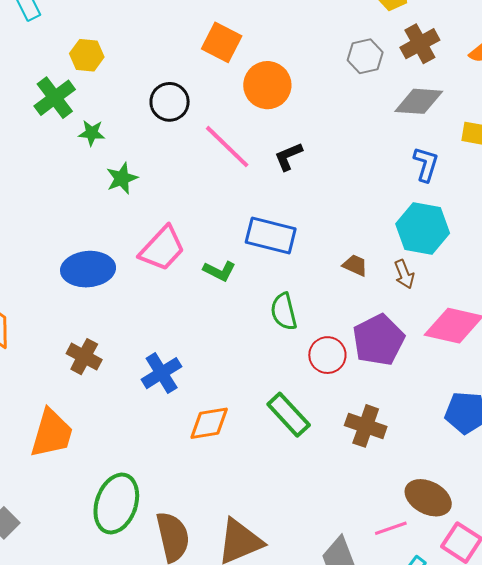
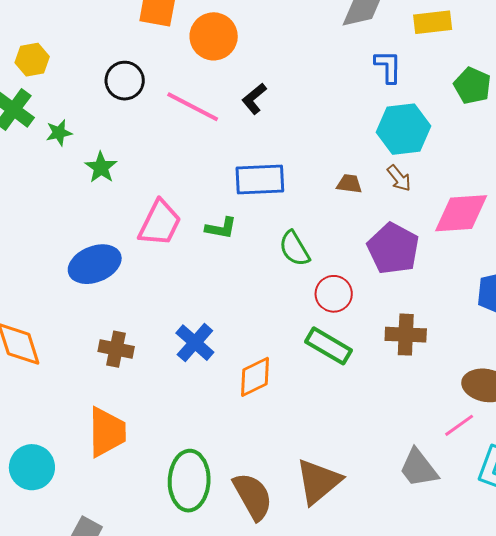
red circle: (327, 355) -> (334, 294), moved

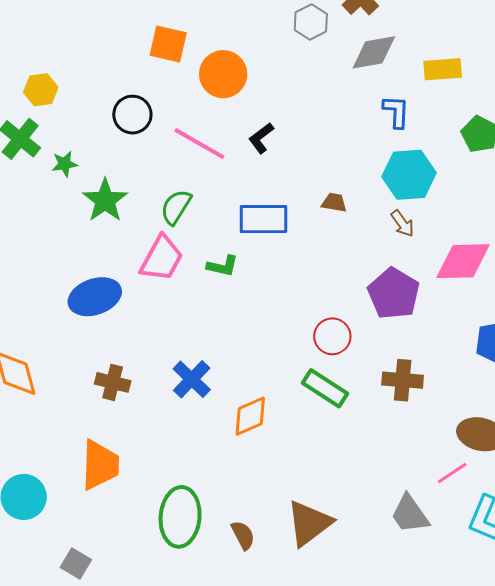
green star: (101, 167) -> (105, 200), size x1.4
brown trapezoid: (349, 184) -> (334, 203), moved
green semicircle: (294, 249) -> (176, 207), moved, turned 60
brown semicircle: (253, 496) -> (243, 535), size x0.6

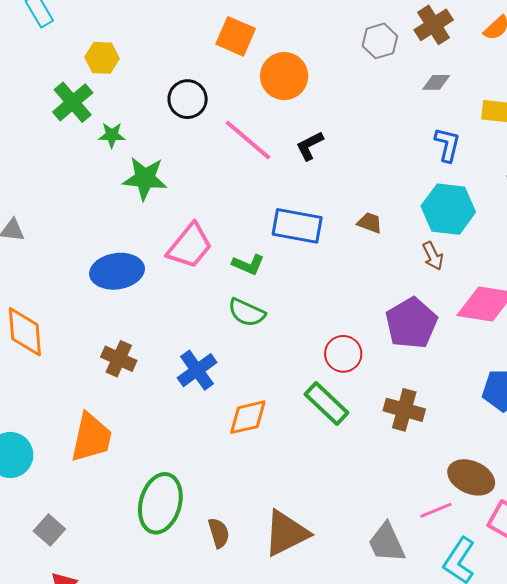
gray diamond: (374, 52) -> (436, 82), size x0.6
green star: (105, 200) -> (145, 178), turned 30
green semicircle: (176, 207) -> (247, 313), moved, turned -108

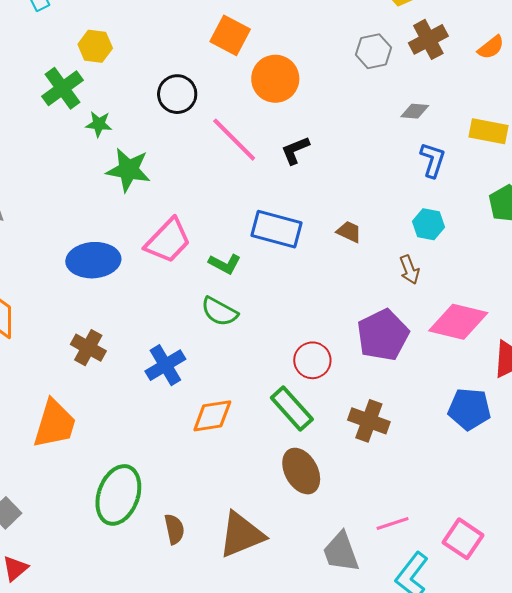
gray diamond: (436, 82) -> (415, 111), moved
cyan hexagon: (448, 209) -> (429, 224), size x0.6
brown ellipse: (471, 477) -> (301, 471), moved, turned 33

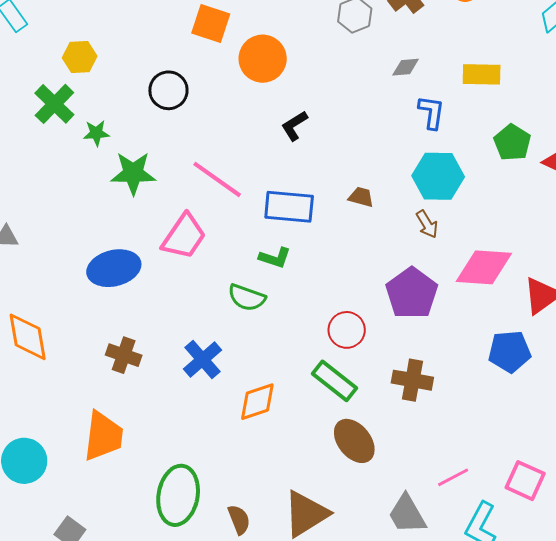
pink line: (234, 140) -> (217, 179), moved
cyan hexagon: (429, 224) -> (438, 176), size x1.6
green L-shape: (225, 264) -> (275, 258), moved

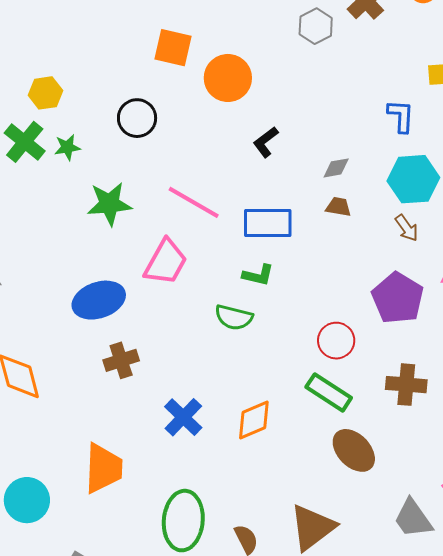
gray diamond: (406, 67) -> (336, 168), moved
green star: (96, 133) -> (67, 147), moved
brown cross: (124, 355) -> (121, 360), moved, turned -32
blue cross: (203, 359) -> (183, 417), moved

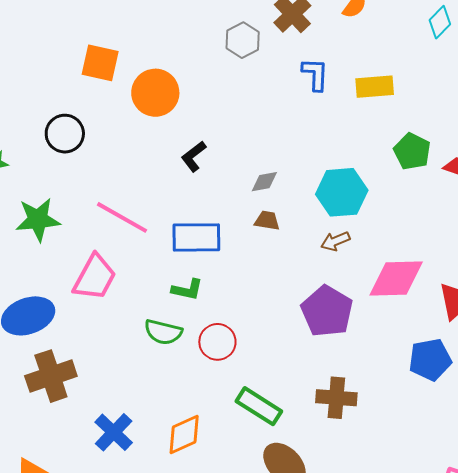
blue L-shape: (401, 116) -> (315, 74), moved
brown arrow: (407, 228) -> (335, 241), turned 104
red circle: (336, 341) -> (217, 342), moved
brown cross: (121, 360) -> (51, 376), size x1.4

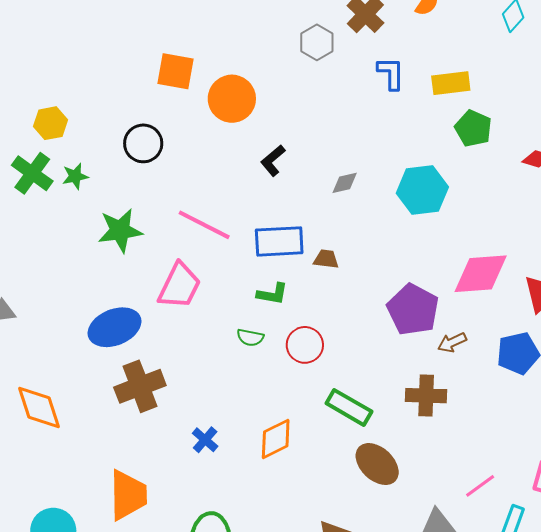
green pentagon: (412, 151) -> (473, 128), moved
brown trapezoid: (267, 221) -> (326, 259), moved
brown arrow: (335, 241) -> (452, 342), moved
green semicircle: (163, 332) -> (250, 337), size x0.7
blue cross: (114, 432) -> (205, 440), size x0.7

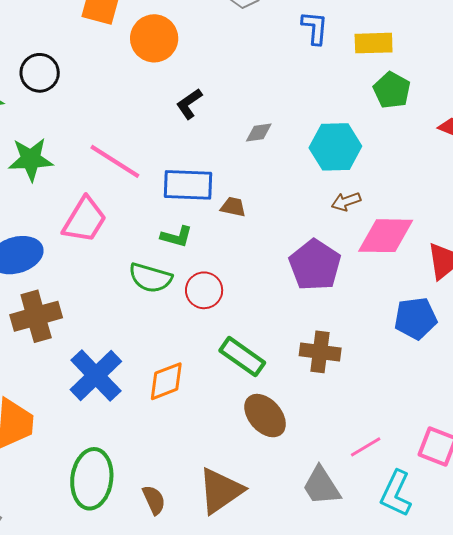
black circle: (143, 143) -> (40, 73), moved
green semicircle: (250, 337) -> (150, 278), size x1.6
brown arrow: (452, 342) -> (346, 202), moved
blue cross: (205, 440) -> (96, 375), size x2.0

